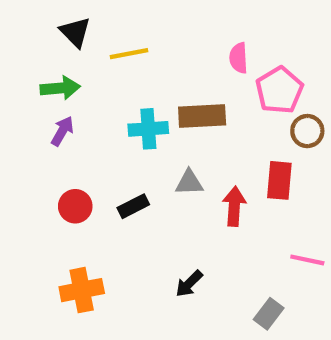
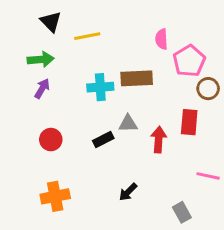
black rectangle: (133, 206) -> (103, 140), moved
gray rectangle: (269, 314) -> (182, 212), turned -66

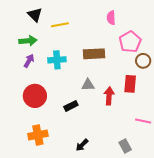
pink semicircle: (161, 39) -> (111, 18), moved
cyan cross: (100, 87) -> (57, 60), moved
red circle: (51, 140) -> (35, 96), size x1.5
black rectangle: (103, 140) -> (71, 106), moved
black arrow: (128, 192) -> (82, 145), moved

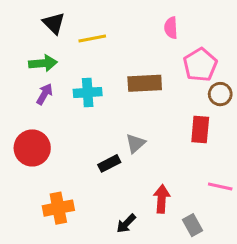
gray triangle: (88, 85) -> (135, 143), moved, turned -40
red circle: (35, 96) -> (32, 148), moved
red arrow: (109, 96) -> (162, 199), moved

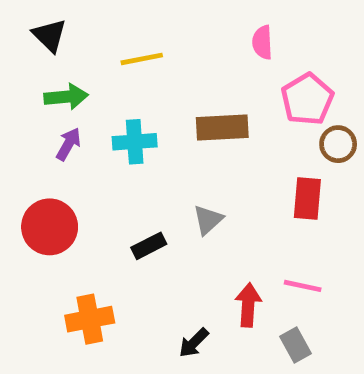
black triangle: (54, 23) -> (50, 35), moved
black rectangle: (109, 163) -> (149, 246), moved
pink line: (220, 187) -> (303, 286), moved

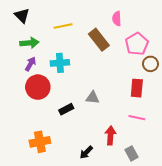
brown rectangle: (222, 128) -> (99, 40), moved, turned 55
gray triangle: (208, 220) -> (93, 98), turned 48
red circle: (50, 227) -> (38, 87), moved
pink line: (303, 286) -> (137, 118), moved

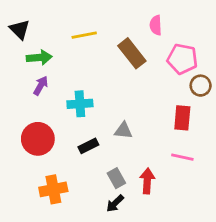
black triangle: (22, 15) -> (20, 29), moved
pink pentagon: (137, 44) -> (182, 59), turned -30
cyan cross: (60, 63) -> (80, 104), moved
red circle: (38, 87) -> (38, 139), moved
gray rectangle: (132, 153) -> (116, 178), moved

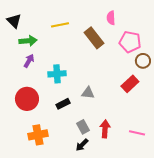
red rectangle: (182, 118) -> (130, 84), turned 42
pink line: (182, 157) -> (137, 133), moved

